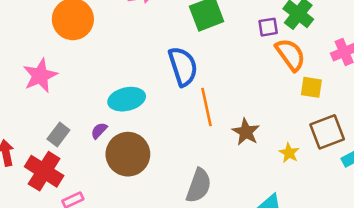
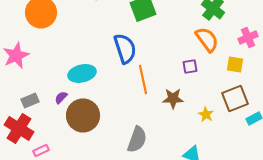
purple square: (268, 27) -> (190, 66), moved
yellow square: (311, 87) -> (235, 64), moved
brown star: (246, 132) -> (173, 98), turned -30
gray rectangle: (58, 135) -> (30, 100), turned 30

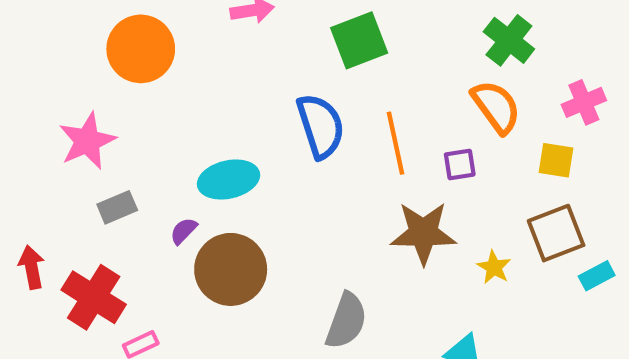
orange line: (143, 79) -> (395, 143), moved
brown star: (173, 98) -> (423, 233), size x1.4
gray rectangle: (30, 100) -> (117, 207), moved

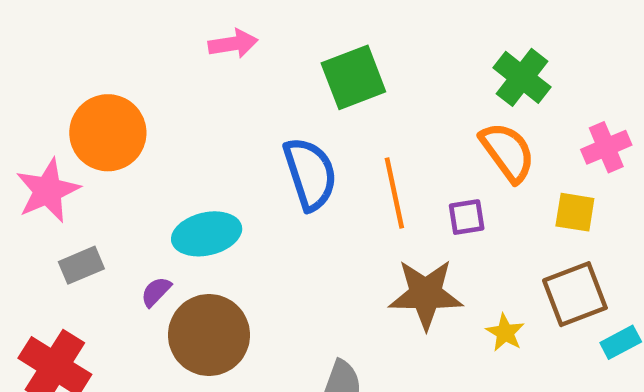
orange circle: (141, 49) -> (108, 133), moved

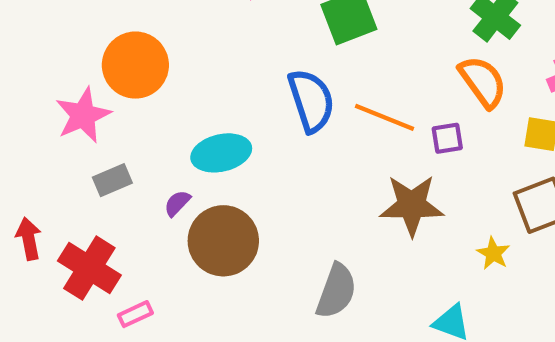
orange line: (394, 193) -> (384, 117), turned -56
yellow star: (505, 333) -> (493, 253), moved

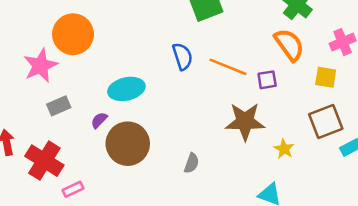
blue semicircle: (311, 101) -> (182, 56), size x0.7
yellow star: (493, 253) -> (284, 149), moved
gray semicircle: (336, 291) -> (192, 163), moved, size x0.6

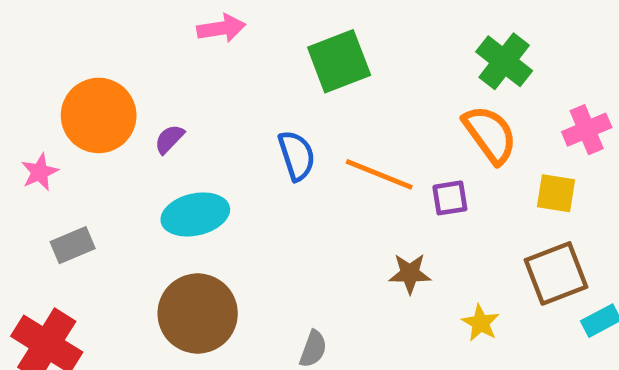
pink star: (40, 66) -> (40, 172), size x0.6
purple semicircle: (99, 120) -> (169, 139), moved
brown star: (245, 122) -> (410, 273), size x0.6

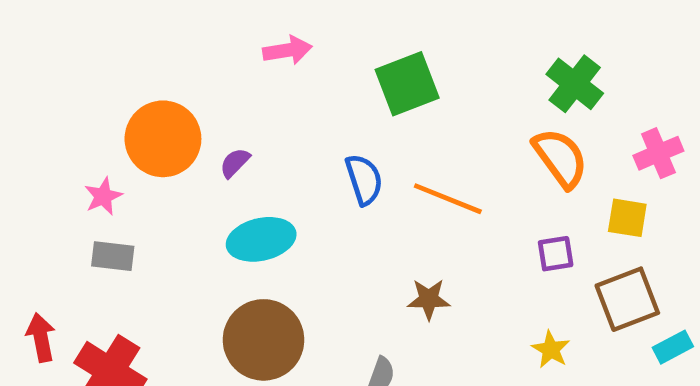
purple square: (450, 198) -> (556, 254), moved
gray rectangle: (73, 245) -> (113, 256), moved, turned 30
brown star: (410, 273) -> (429, 299), moved

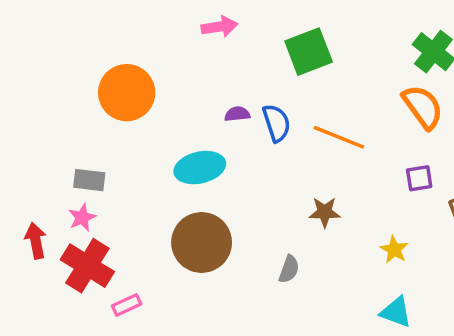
purple semicircle: (235, 163) -> (237, 114), moved, turned 40
pink star: (103, 196) -> (82, 217), moved
yellow star: (551, 349) -> (394, 250), moved

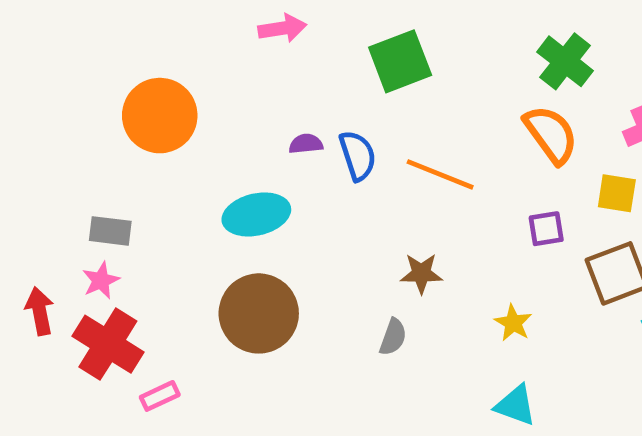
gray semicircle: (289, 269) -> (393, 337), moved

